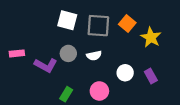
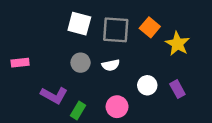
purple L-shape: (46, 65) -> (54, 95), moved

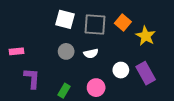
purple rectangle: (177, 89) -> (146, 73), size x1.5
purple L-shape: (54, 95) -> (32, 78), moved, turned -115

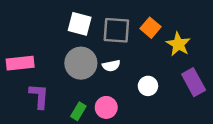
pink rectangle: (17, 51) -> (20, 63), size x1.5
gray circle: (66, 51) -> (81, 63), size x1.6
purple rectangle: (146, 73) -> (194, 82), moved
pink circle: (96, 88) -> (106, 107), moved

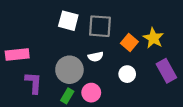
orange square: (150, 28) -> (129, 42), moved
gray circle: (81, 63) -> (69, 70), moved

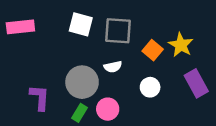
pink rectangle: (17, 54) -> (20, 27), moved

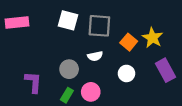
gray circle: (82, 82) -> (69, 69), size x0.7

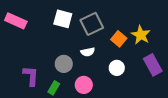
pink rectangle: (17, 23) -> (16, 21), turned 30
gray square: (99, 26) -> (92, 24), turned -30
green rectangle: (67, 95) -> (54, 88), moved

